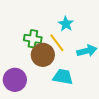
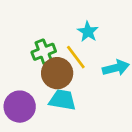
green cross: (33, 39) -> (44, 52), turned -30
cyan trapezoid: (63, 77) -> (62, 100), moved

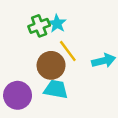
cyan star: (88, 32) -> (57, 24), moved
green cross: (44, 52) -> (39, 26), moved

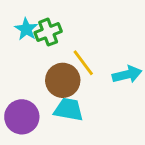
cyan star: (57, 24) -> (26, 29), moved

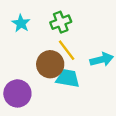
green cross: (48, 32) -> (61, 22), moved
cyan trapezoid: (69, 110) -> (68, 78), moved

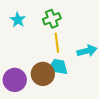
yellow line: (67, 50) -> (57, 43), turned 30
brown circle: (50, 64) -> (43, 74), moved

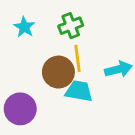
brown circle: (43, 74) -> (58, 72), moved

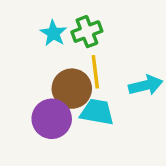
cyan star: (24, 27) -> (53, 33), moved
purple circle: (20, 109) -> (52, 119), moved

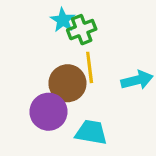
cyan star: (53, 33) -> (63, 20), moved
cyan trapezoid: (97, 112) -> (91, 132), moved

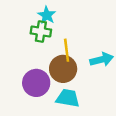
green cross: (82, 30) -> (41, 32), moved, turned 30
brown circle: (67, 83) -> (63, 69), moved

